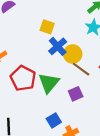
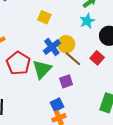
blue cross: (58, 46) -> (52, 47), moved
blue square: (54, 120) -> (57, 105), moved

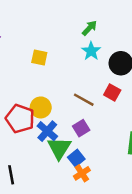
yellow circle: (66, 44) -> (41, 107), moved
blue cross: (52, 47) -> (47, 131), moved
green triangle: (42, 69) -> (59, 148), moved

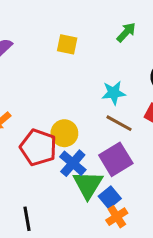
cyan star: (91, 51) -> (114, 93), moved, turned 30
yellow square: (39, 57) -> (67, 44), moved
purple square: (81, 128) -> (116, 159), size x1.5

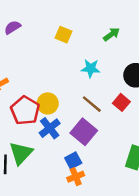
cyan star: (114, 93) -> (91, 68), moved
purple square: (116, 159) -> (84, 132), turned -30
green triangle: (88, 185) -> (21, 153), moved

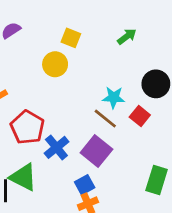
cyan star: (91, 68) -> (114, 97), moved
yellow circle: (48, 103) -> (55, 64), moved
green triangle: (21, 153) -> (23, 177), turned -45

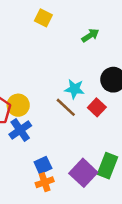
yellow square: (71, 38) -> (43, 18), moved
yellow circle: (55, 64) -> (18, 105), moved
purple square: (96, 151) -> (83, 173), moved

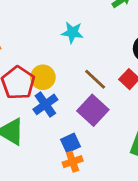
cyan star: (75, 89) -> (72, 33), moved
purple square: (83, 173) -> (93, 110), moved

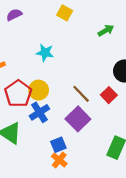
cyan star: (72, 33) -> (45, 53), moved
orange cross: (73, 162) -> (59, 160), turned -35

